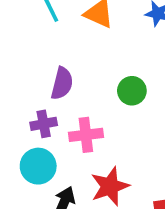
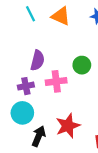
pink cross: (86, 135) -> (56, 81), moved

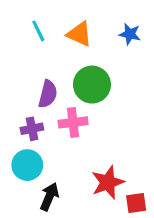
green circle: (82, 65) -> (92, 85), moved, size x1.5
red star: (68, 126) -> (108, 182), moved

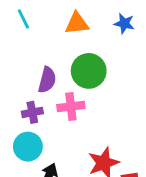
cyan line: (38, 31) -> (23, 19), moved
orange triangle: (79, 34) -> (77, 23), turned -30

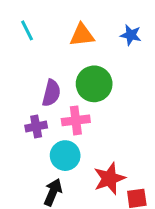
cyan circle: (28, 147) -> (65, 156), moved

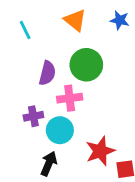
cyan line: (27, 30) -> (25, 30), moved
orange triangle: (82, 35) -> (75, 20), turned 45
purple cross: (36, 127) -> (33, 116), moved

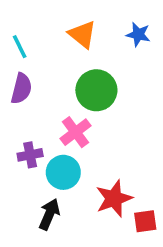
purple semicircle: (47, 73) -> (21, 89), moved
pink cross: (70, 98) -> (75, 132), turned -30

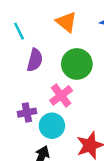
purple semicircle: (21, 89) -> (35, 60), moved

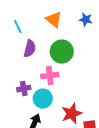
pink cross: (61, 95) -> (50, 76), turned 30

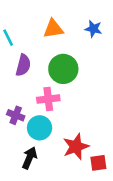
orange triangle: (54, 20) -> (53, 29), turned -48
purple cross: (24, 89) -> (16, 115), turned 32

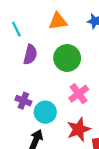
pink cross: (48, 99) -> (79, 94), moved, turned -30

